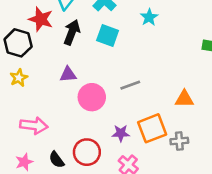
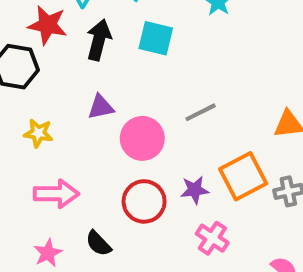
yellow star: (19, 78) -> (38, 133), moved, turned -30
red circle: (87, 152) -> (144, 201), moved

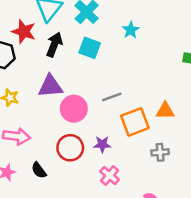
purple triangle: (101, 107) -> (50, 86), size x1.5
orange square: (243, 176) -> (135, 122), moved

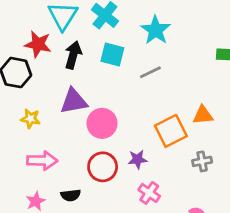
cyan star: (131, 30) -> (156, 30), size x1.5
gray line: (112, 97) -> (150, 72), moved
black semicircle: (39, 170) -> (71, 195), turned -54

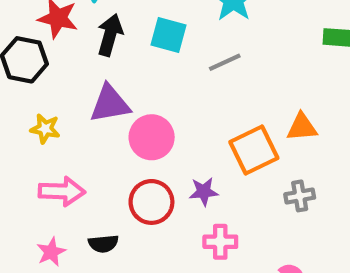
pink cross: (149, 193) -> (220, 242), turned -35

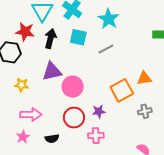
pink cross: (220, 242) -> (96, 136), moved
pink star: (51, 252) -> (23, 137), moved

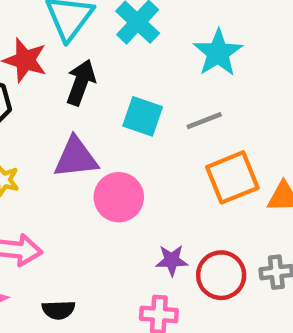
cyan square: (78, 37) -> (143, 116), moved
orange square: (122, 90) -> (232, 177), moved
red circle: (74, 118) -> (221, 275), moved

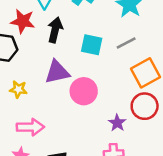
purple star: (172, 260) -> (117, 123), turned -30
red circle: (221, 275) -> (145, 106), moved

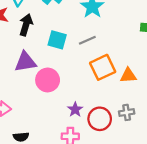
red circle: (145, 106) -> (100, 119), moved

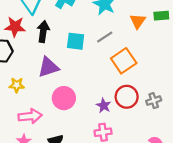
orange triangle: (128, 76) -> (138, 21), moved, turned -42
pink circle: (48, 80) -> (64, 98), moved
red circle: (100, 119) -> (127, 97), moved

